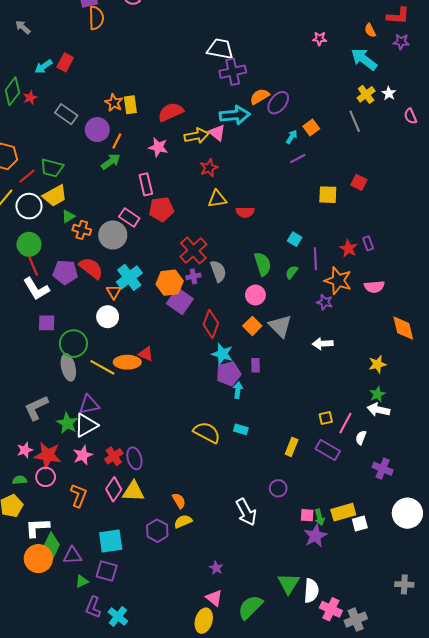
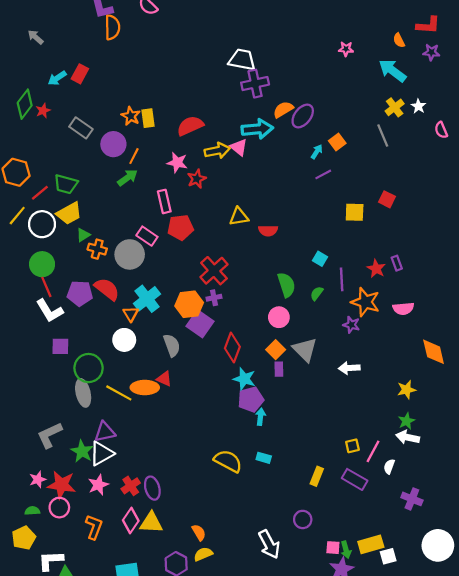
red star: (209, 168) -> (197, 179), moved
gray semicircle: (218, 271) -> (172, 345), moved
purple rectangle: (255, 365) -> (279, 369), moved

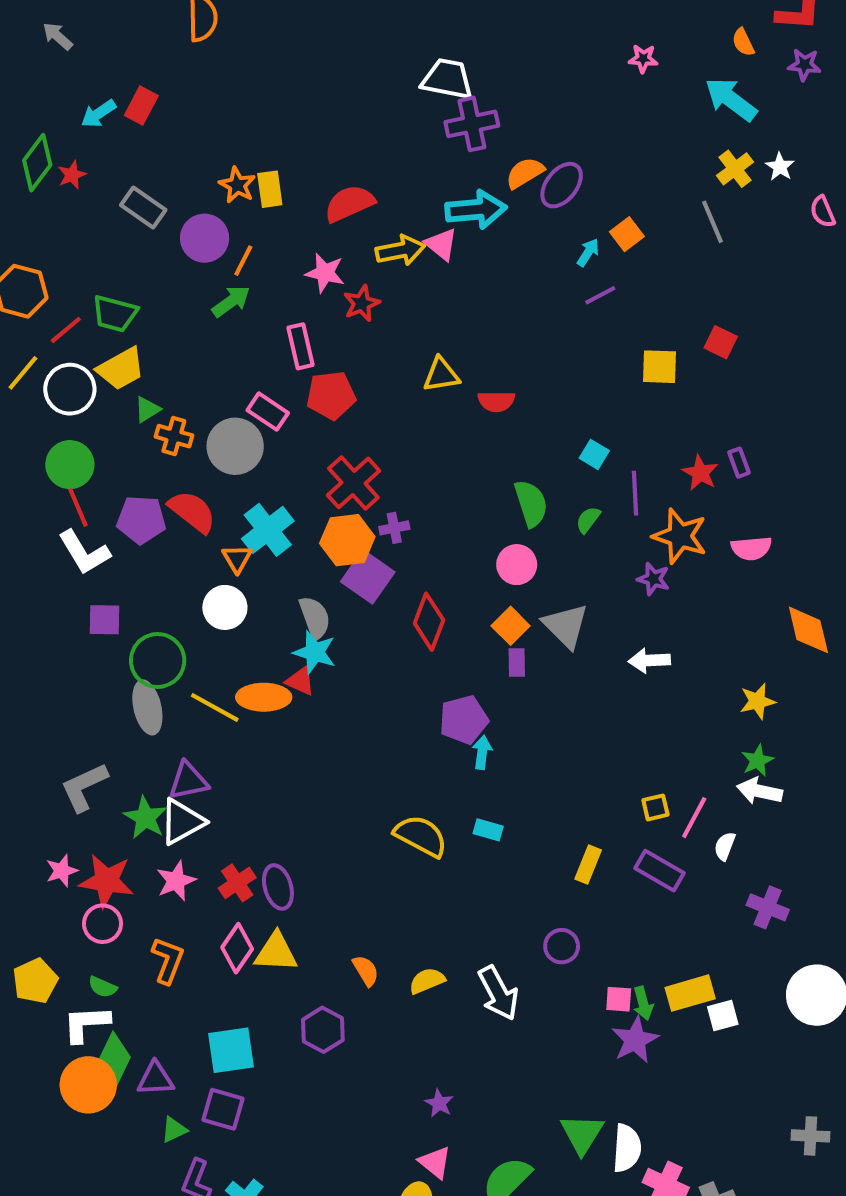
red cross: (214, 271) -> (353, 483), moved
cyan star: (244, 379) -> (315, 652), moved
green semicircle: (32, 511) -> (103, 987), moved, turned -152
yellow semicircle: (203, 554) -> (427, 981), moved

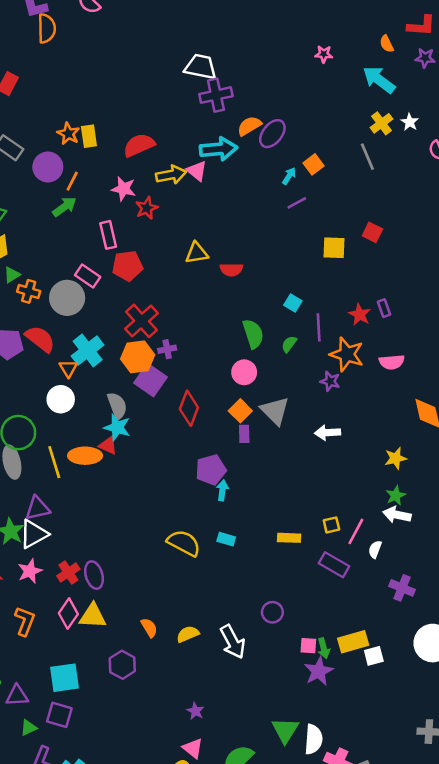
yellow line: (215, 707) -> (54, 462), turned 44
yellow rectangle: (588, 865) -> (289, 538), moved, turned 70

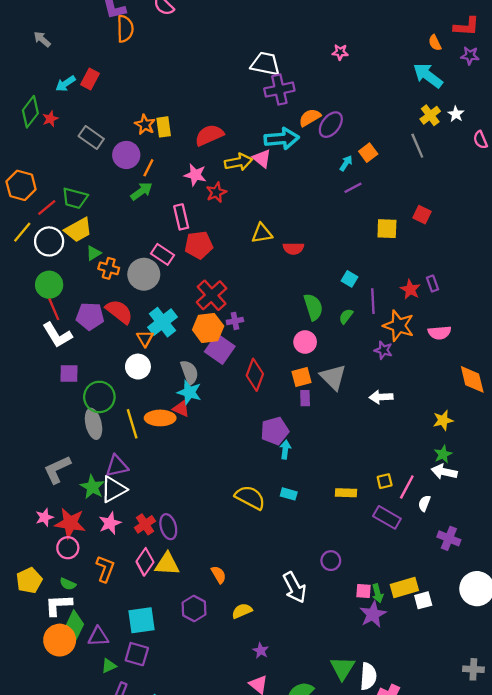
pink star: (324, 54) -> (340, 52), moved
orange square: (240, 411) -> (302, 377), turned 30
yellow semicircle: (188, 634) -> (242, 611), moved

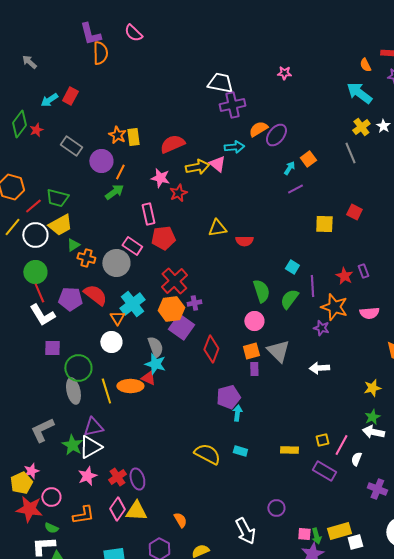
cyan arrow: (282, 139) -> (234, 147), size x0.7
green semicircle: (346, 316) -> (289, 299), size x1.5
red star: (70, 523) -> (29, 509), moved
orange L-shape: (105, 569) -> (83, 515), turned 60
yellow pentagon: (29, 580) -> (21, 483), moved

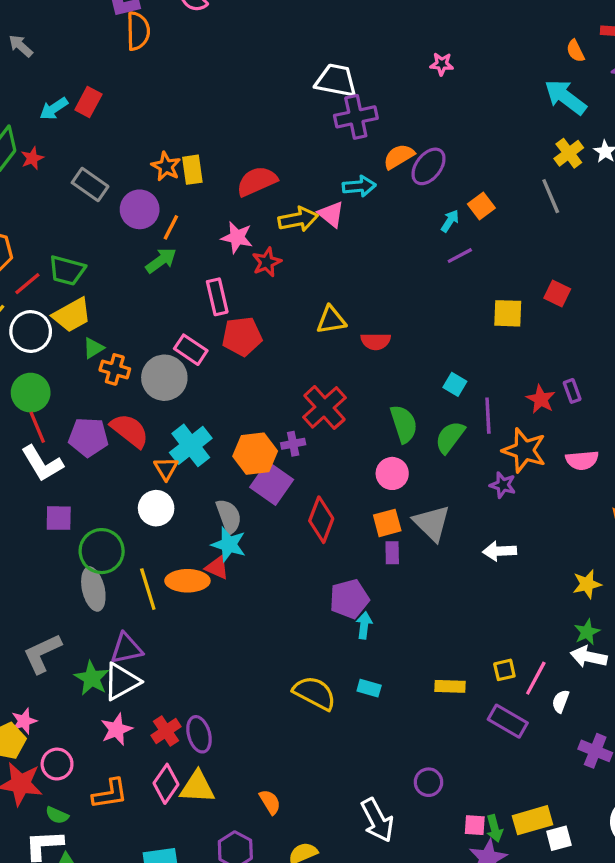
red cross: (174, 281) -> (324, 407), moved

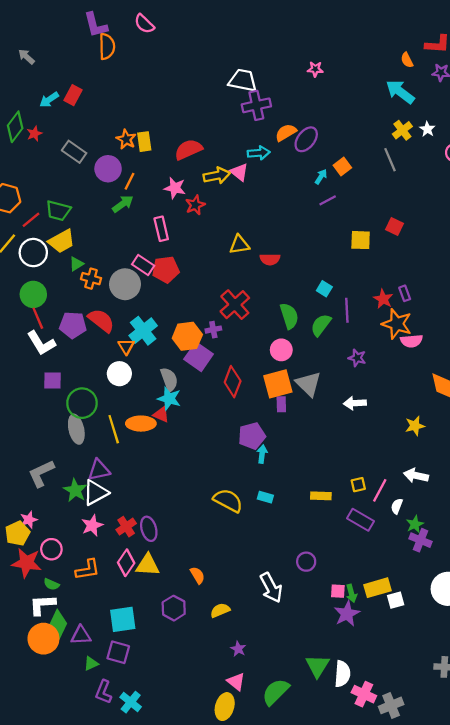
red pentagon: (242, 336) -> (166, 270), moved
orange star: (524, 450) -> (397, 324), moved
orange square: (387, 523) -> (278, 384), size x1.5
green star: (587, 632) -> (415, 524), moved

